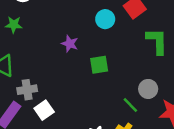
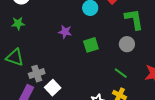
gray circle: (148, 89) -> (127, 44), moved

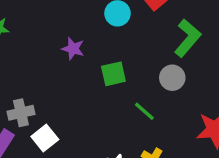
green L-shape: (134, 19) -> (188, 38), turned 45
green line: (121, 73) -> (144, 111), moved

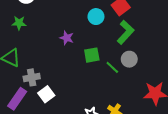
green L-shape: (188, 38) -> (126, 32), moved
green line: (144, 111) -> (112, 67), moved

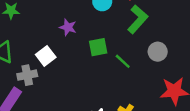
gray circle: (129, 59) -> (158, 52), moved
white square: (46, 94) -> (46, 56), moved

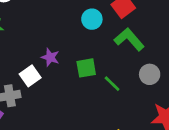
green L-shape: (138, 19) -> (129, 39), turned -84
purple star: (68, 27) -> (50, 57), moved

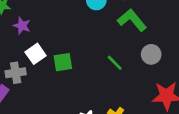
purple star: (50, 57) -> (22, 26), moved
green square: (86, 68) -> (63, 62), moved

